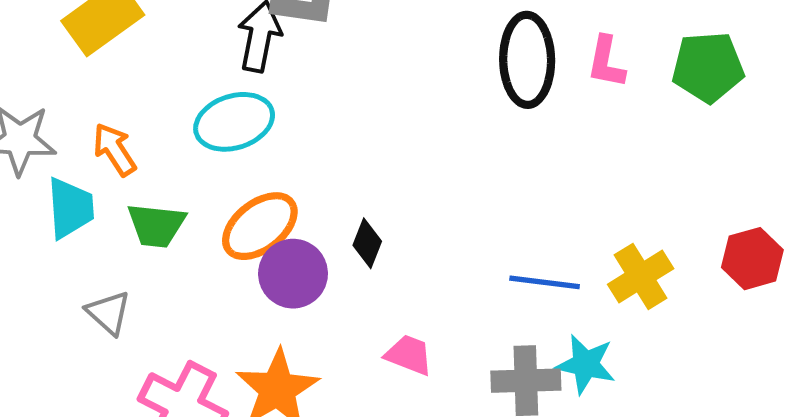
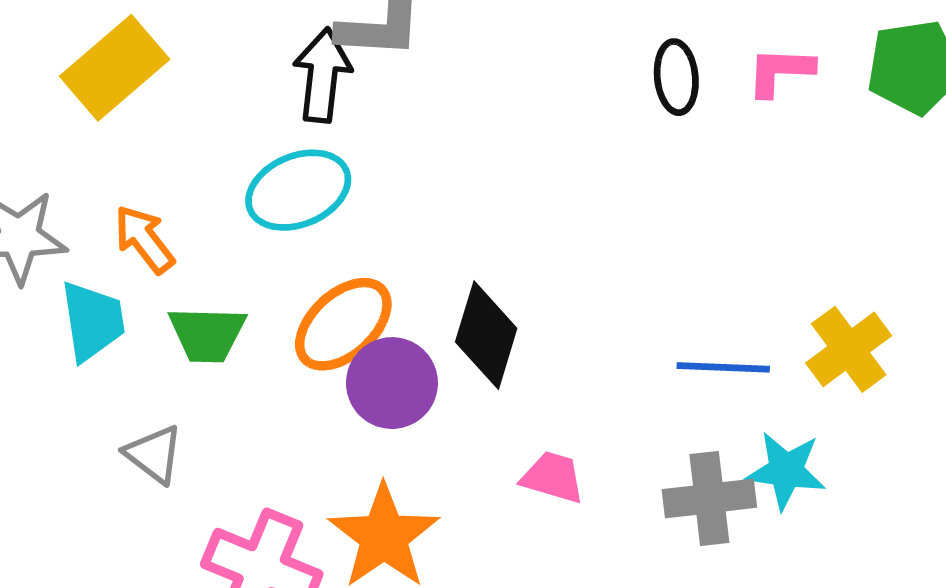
black ellipse: (527, 60) -> (676, 77), size x0.6
pink L-shape: (606, 62) -> (780, 71), turned 86
black diamond: (367, 243) -> (486, 335), size x1.6

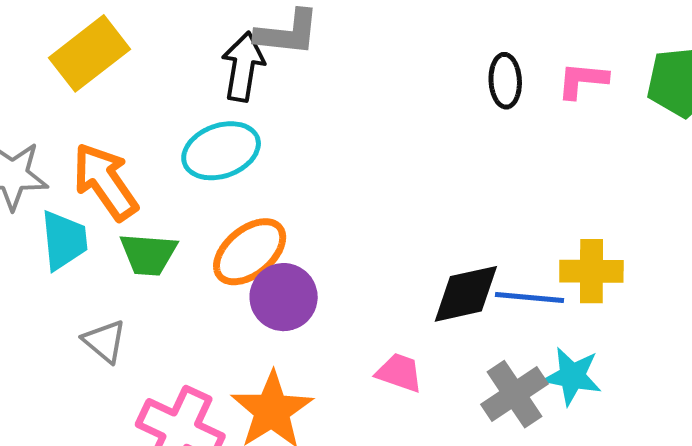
orange arrow: (144, 239) -> (105, 182), size x1.5
black diamond: (486, 335) -> (466, 294), moved, turned 58
yellow cross: (849, 349) -> (591, 271), moved, turned 34
gray cross: (709, 498) -> (514, 394), turned -30

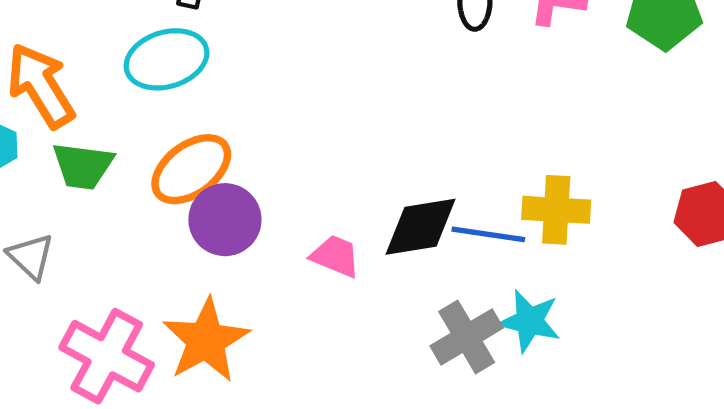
pink trapezoid: (399, 373) -> (335, 256), moved

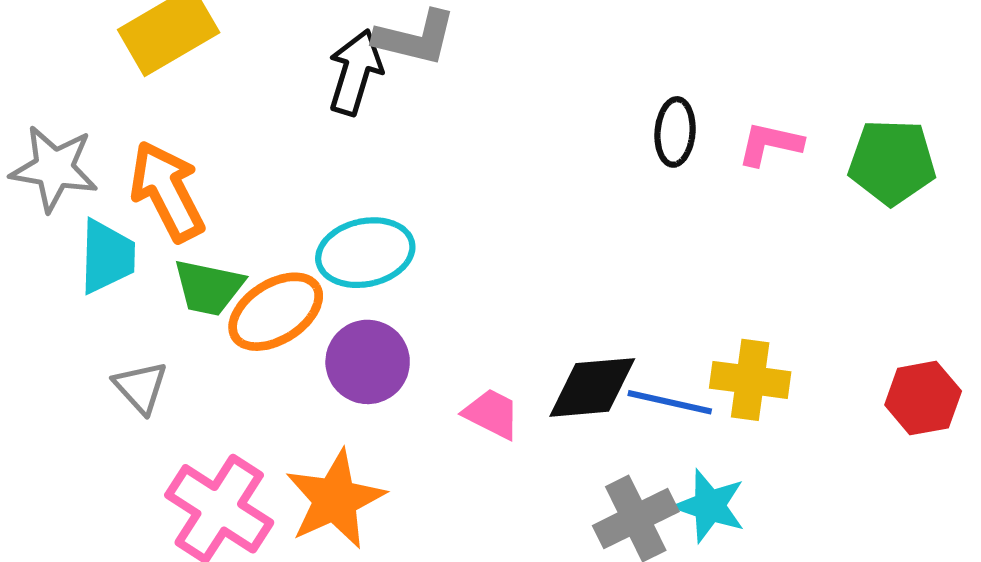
cyan ellipse: (167, 59) -> (365, 253), moved
orange ellipse: (191, 169) -> (276, 312), moved

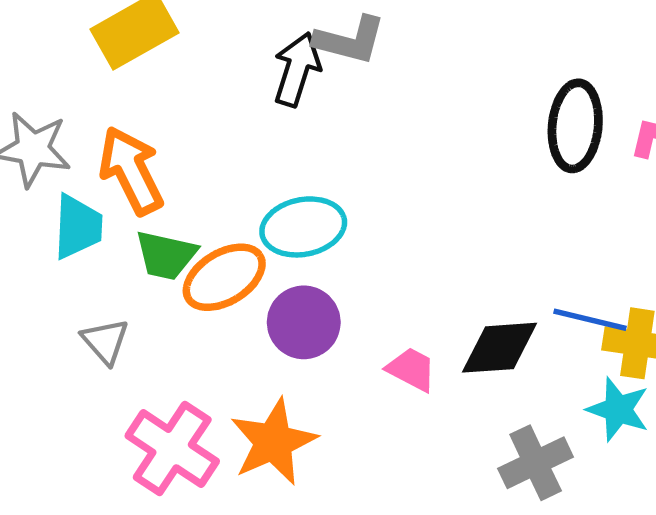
black ellipse: (675, 132) -> (575, 126), size x1.5
blue line: (670, 402) -> (590, 320), moved
cyan star: (710, 506) -> (618, 409), moved

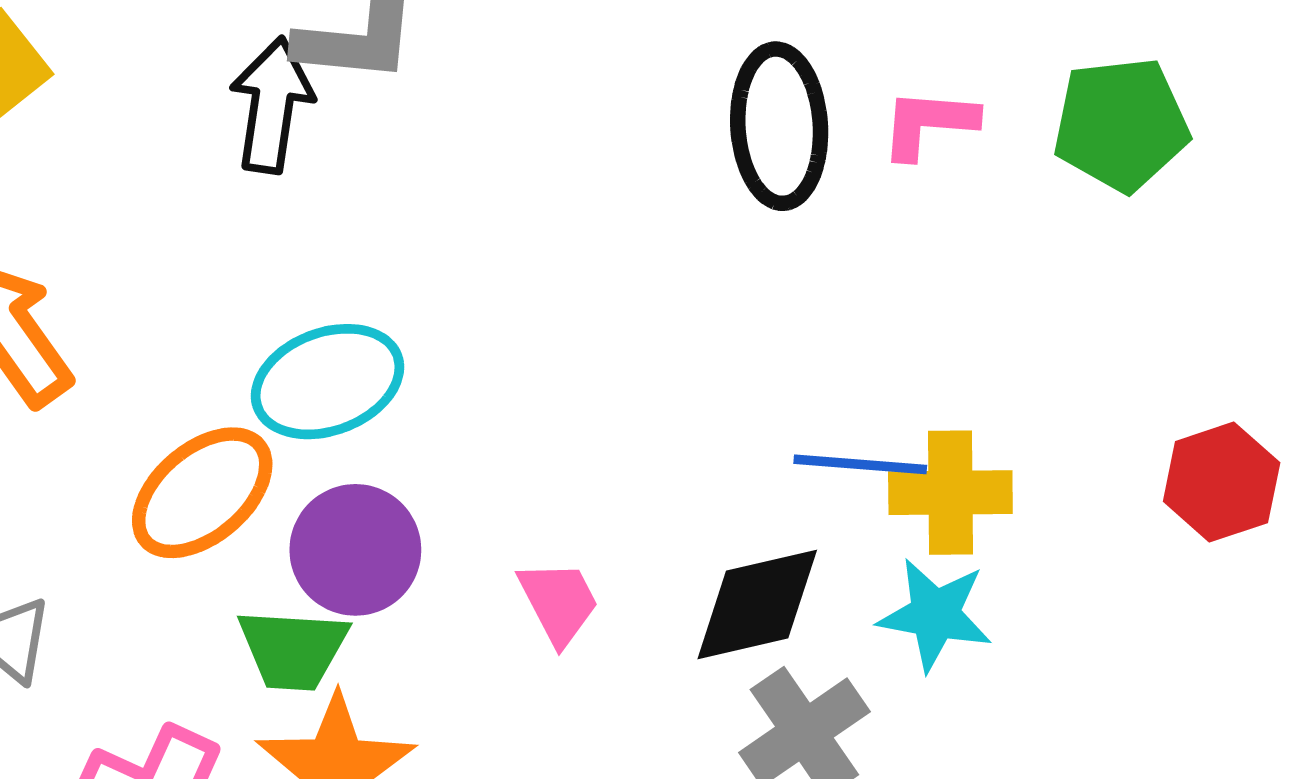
green trapezoid: (166, 255) -> (293, 649), moved
black diamond: (499, 348) -> (757, 605), moved
pink trapezoid: (411, 369) -> (559, 602), turned 44

